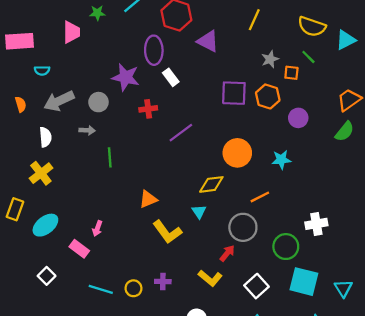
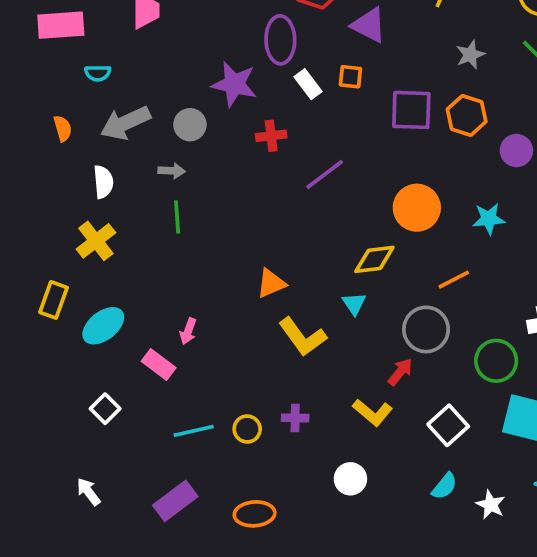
orange square: (291, 73) -> (350, 77), moved
green line: (110, 157) -> (177, 217), moved
cyan line: (101, 289) -> (194, 431), turned -30

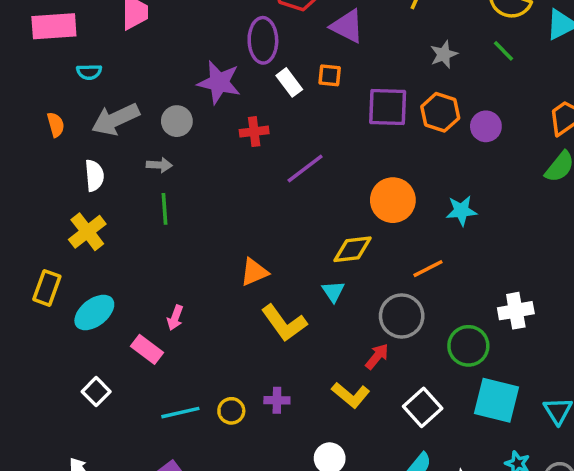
purple circle: (516, 151) -> (486, 126), moved

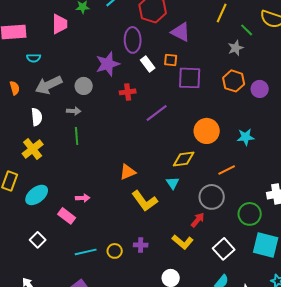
green line: (503, 51) -> (247, 30), moved
purple star: (219, 82) -> (108, 64), turned -30
purple square: (388, 107) -> (190, 78), moved
pink arrow: (175, 318) -> (83, 198), turned -112

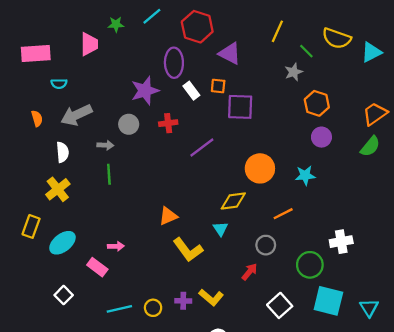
orange hexagon: (234, 81) -> (317, 103), moved
gray circle: (84, 86) -> (129, 124), moved
purple circle: (260, 89) -> (321, 137), moved
gray circle: (212, 197) -> (266, 245), size x0.7
yellow L-shape: (183, 242) -> (211, 297), moved

